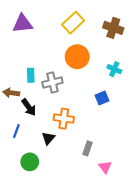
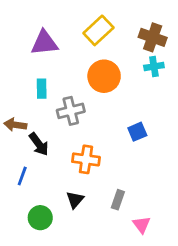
purple triangle: (23, 24) -> (44, 43), moved
cyan cross: (114, 69) -> (154, 66), moved, turned -32
cyan rectangle: (31, 75) -> (42, 89), moved
black triangle: (48, 138) -> (75, 200), moved

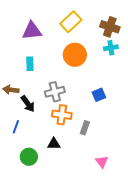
gray cross: (71, 111) -> (55, 92), moved
black triangle: (75, 200) -> (54, 144), turned 48
gray rectangle: (118, 200) -> (85, 128), moved

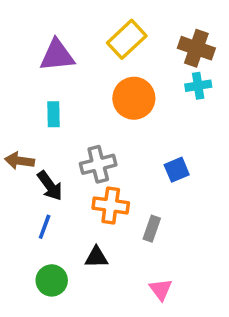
blue line: (16, 127) -> (45, 227), moved
pink triangle: (102, 162) -> (161, 289), moved

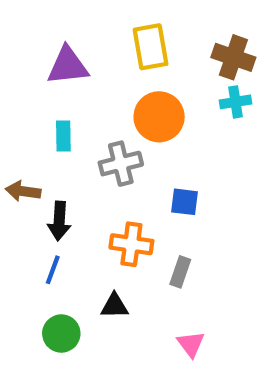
yellow rectangle: (127, 39) -> (151, 47), turned -57
gray cross: (98, 164) -> (121, 164), moved
blue square: (177, 170) -> (185, 202), moved, turned 30
black arrow: (50, 186) -> (59, 221), turned 40

